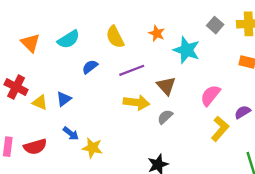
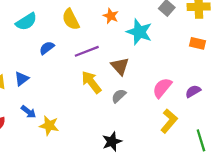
pink semicircle: (210, 95) -> (162, 88), moved
yellow arrow: (136, 103) -> (91, 82), turned -135
yellow L-shape: (220, 129) -> (169, 121), moved

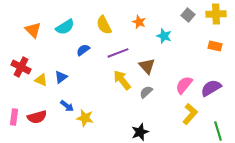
cyan star: (139, 32) -> (164, 36), size x0.7
purple semicircle: (193, 91) -> (211, 88), size x1.5

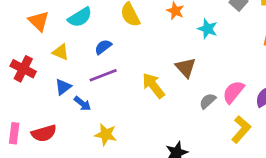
purple line: (118, 53) -> (103, 75), moved
blue triangle: (61, 77) -> (63, 87), moved
yellow triangle: (41, 80) -> (61, 52), moved
gray semicircle: (146, 92) -> (208, 101), moved
blue arrow: (67, 106) -> (83, 104), moved

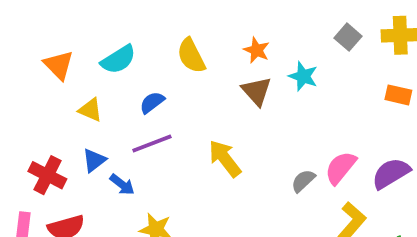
brown triangle: (186, 68) -> (257, 91), moved
red cross: (23, 69) -> (47, 175), moved

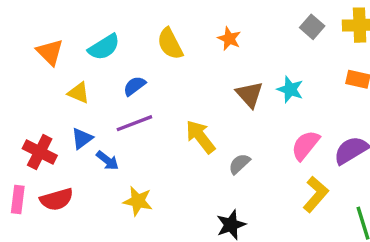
cyan star: (303, 76) -> (290, 89), moved
brown triangle: (257, 91) -> (250, 94), moved
gray semicircle: (303, 181) -> (239, 164), moved

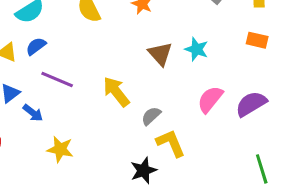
blue semicircle: (134, 86) -> (36, 46), moved
purple line: (134, 123) -> (57, 80), turned 44
yellow L-shape: (316, 194) -> (171, 143), moved, turned -64

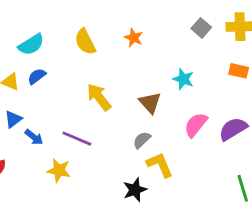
brown triangle: (160, 54) -> (150, 103), moved
purple line: (57, 80) -> (77, 139), moved
yellow arrow: (116, 92) -> (99, 97), moved

